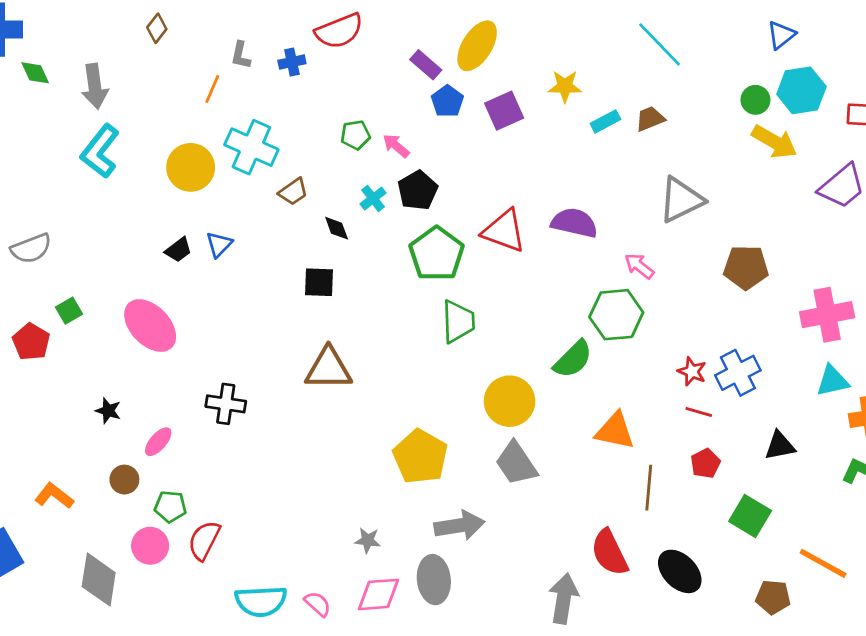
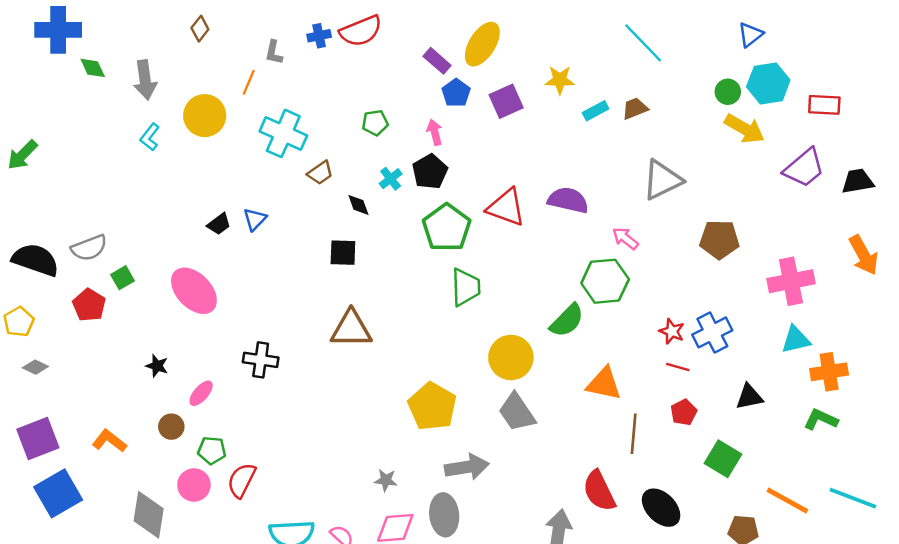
blue cross: (292, 62) -> (319, 36), moved
pink arrow: (396, 146) -> (435, 132), moved, turned 35
cyan L-shape: (100, 151) -> (150, 137), size x0.6
yellow circle: (191, 167) -> (205, 116), moved
gray semicircle: (31, 248) -> (89, 248), moved

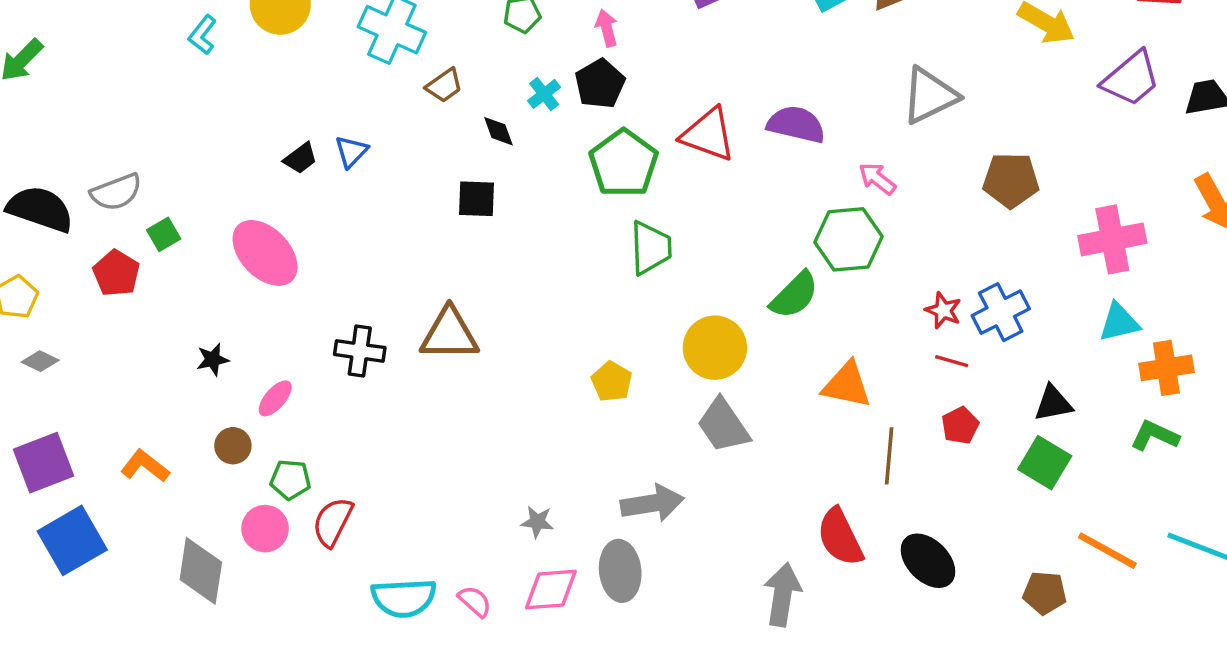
brown triangle: (351, 329) -> (449, 334), moved
black star: (157, 366) -> (213, 359), turned -30
yellow pentagon: (432, 406) -> (612, 381), moved, size x0.6
green square: (723, 459) -> (1045, 463), moved

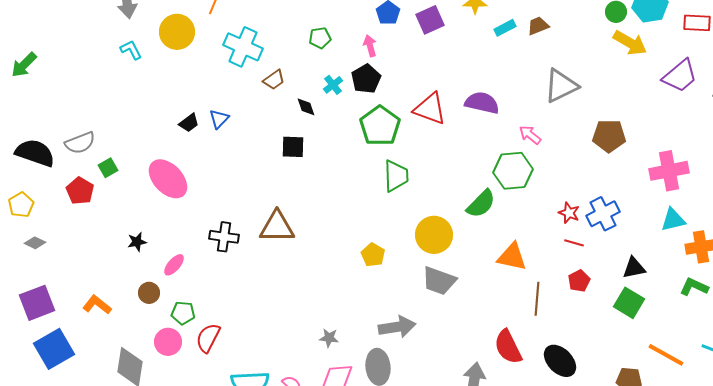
cyan L-shape: (202, 35) -> (131, 50), turned 115
gray trapezoid: (723, 425) -> (439, 281), turned -36

